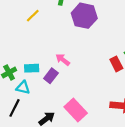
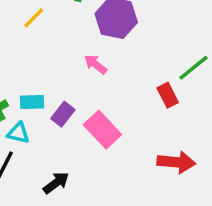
pink arrow: (63, 60) -> (96, 64), moved
pink rectangle: (76, 110) -> (102, 130), moved

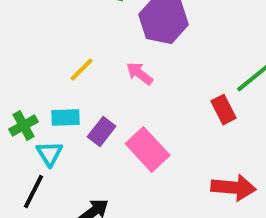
yellow line: (34, 18) -> (82, 70), moved
cyan triangle: (18, 133) -> (50, 154), turned 45

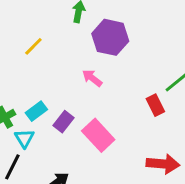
yellow line: (82, 70) -> (33, 46), moved
cyan rectangle: (66, 118) -> (36, 111), turned -35

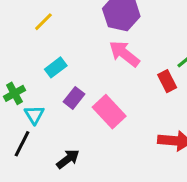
pink arrow: (92, 78) -> (124, 54), moved, size x1.5
cyan rectangle: (36, 111) -> (56, 67), moved

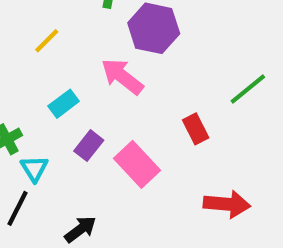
pink arrow: (124, 54) -> (122, 76), moved
red rectangle: (167, 81) -> (196, 129), moved

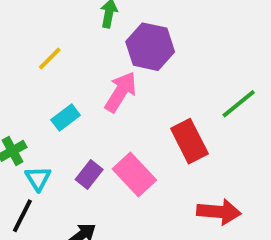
pink arrow: (122, 76) -> (121, 92), turned 84
red rectangle: (196, 129) -> (189, 141), size x1.5
purple rectangle: (89, 146) -> (89, 175), moved

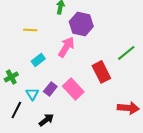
yellow line: (50, 58) -> (30, 30), turned 48
cyan triangle: (38, 178) -> (32, 94), moved
red arrow: (219, 212) -> (128, 108), moved

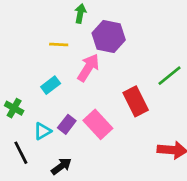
yellow line: (30, 30) -> (59, 45), moved
green cross: (11, 77) -> (14, 108), turned -32
cyan triangle: (32, 94) -> (42, 131), turned 32
black line: (16, 110) -> (21, 153), turned -54

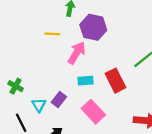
cyan rectangle: (51, 85) -> (86, 81), moved, turned 32
pink rectangle: (98, 124) -> (93, 112), moved
cyan triangle: (42, 131) -> (39, 105), turned -32

